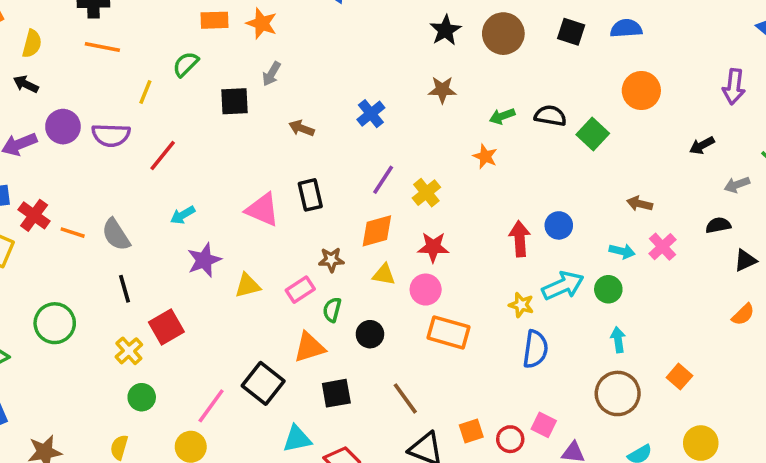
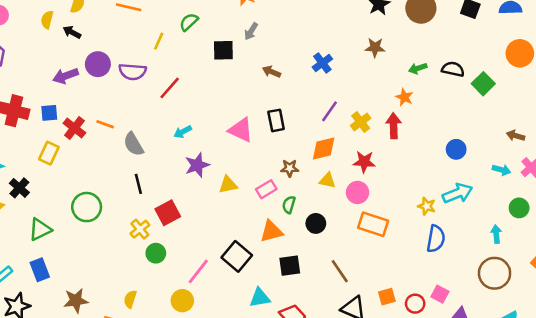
orange line: (73, 233) -> (105, 124), moved
red arrow: (520, 239) -> (394, 126), moved
green circle: (608, 289) -> (519, 208), moved
green circle: (142, 397) -> (156, 253), moved

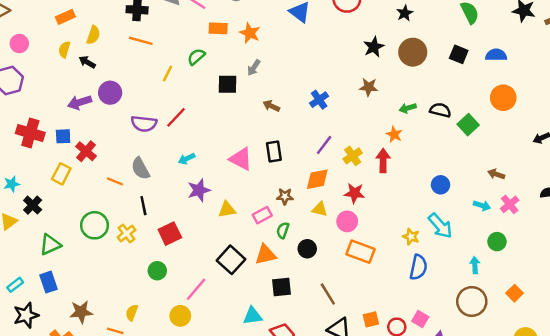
purple semicircle: (133, 72) -> (144, 124), moved
orange line: (105, 124) -> (115, 181), moved
cyan arrow: (458, 193) -> (440, 226), turned 68
yellow cross: (140, 229) -> (126, 234), moved
black square: (237, 256) -> (231, 260), moved

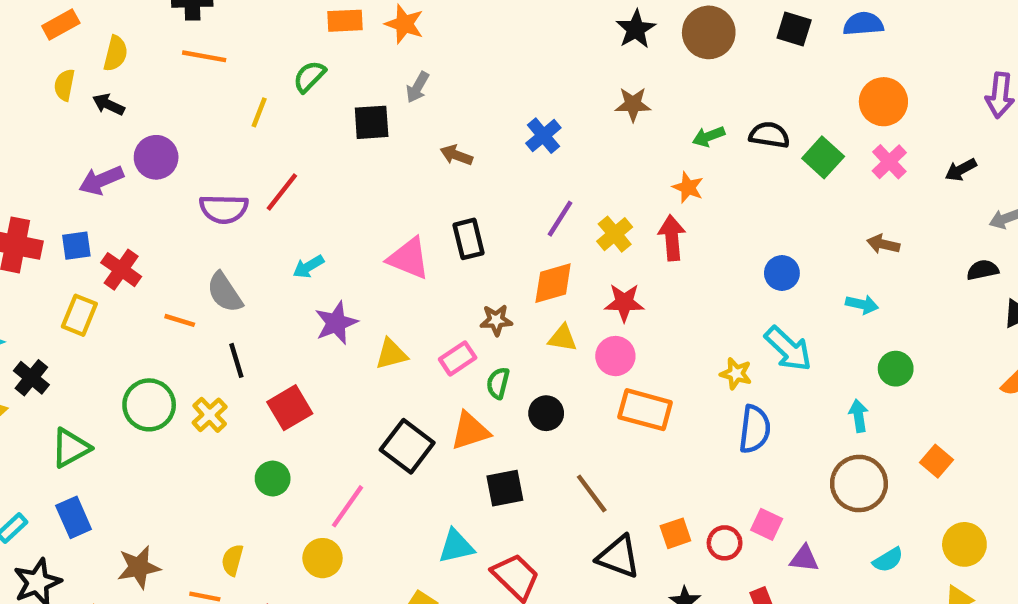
pink cross: (510, 204) -> (889, 162), moved

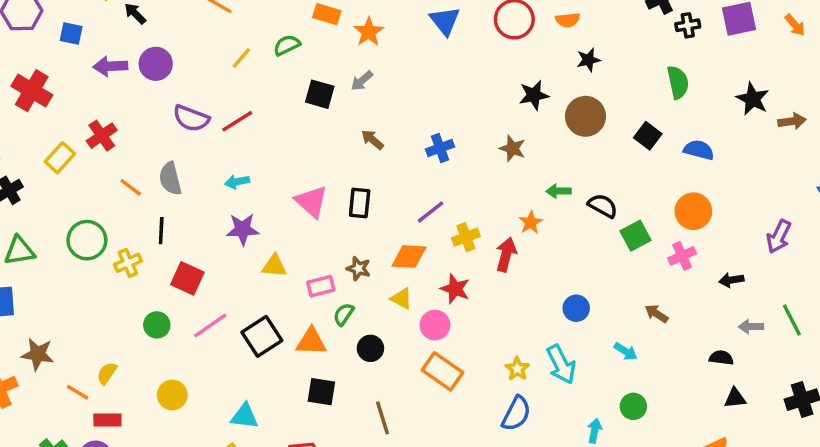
blue square: (76, 246) -> (71, 33), moved
red square: (290, 408) -> (187, 278), turned 36
pink line: (347, 506) -> (210, 326), moved
cyan triangle: (456, 546) -> (245, 416), moved

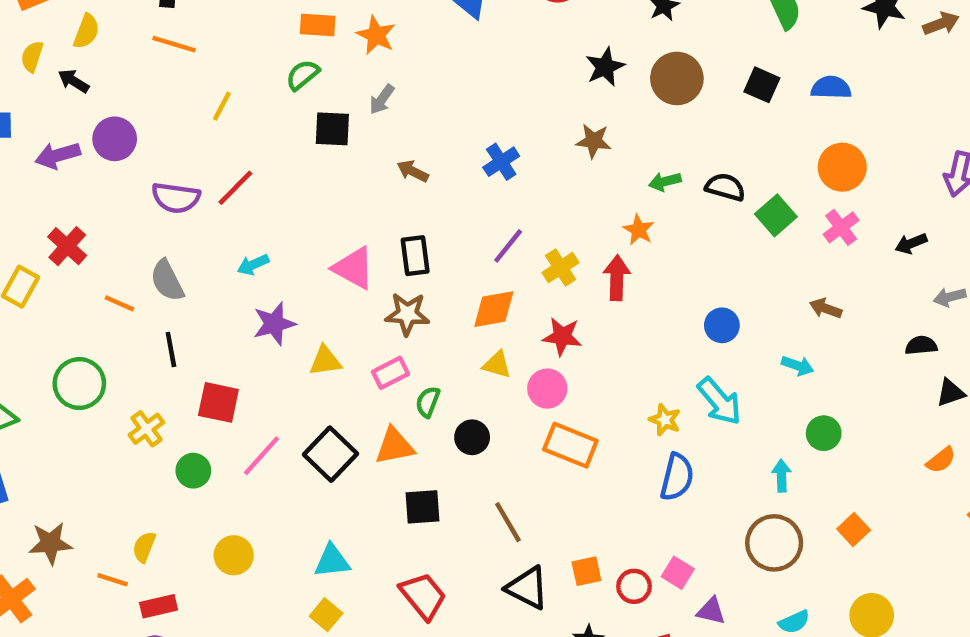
green semicircle: (287, 45) -> (303, 75), moved
yellow cross: (128, 263) -> (146, 429), moved
brown star: (358, 269) -> (407, 314), moved, size x1.4

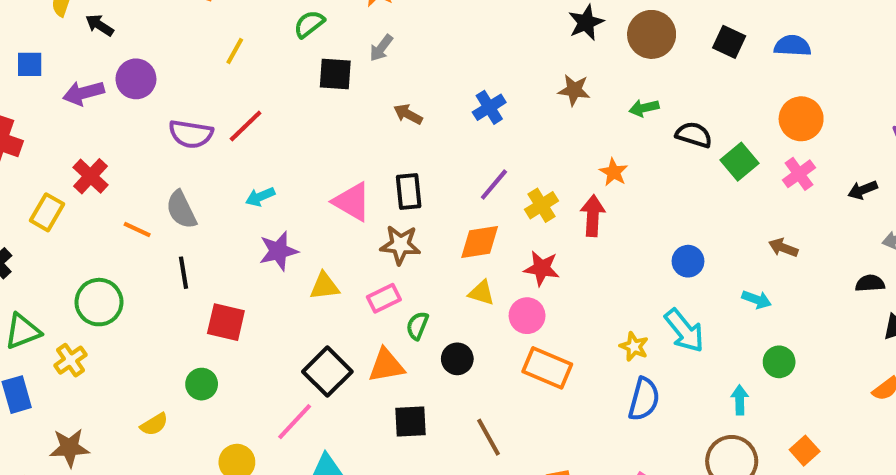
green arrow: (665, 182) -> (644, 108), moved
yellow cross: (146, 429) -> (70, 360), moved
pink line: (262, 456) -> (295, 422), moved
yellow semicircle: (144, 547) -> (154, 424), moved, turned -144

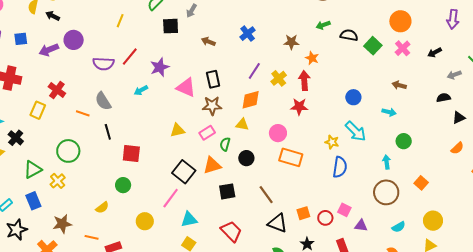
brown star: (574, 90) -> (291, 42), moved
purple star: (278, 251) -> (160, 67), moved
red star: (542, 268) -> (299, 107), moved
yellow triangle: (481, 293) -> (242, 124), moved

